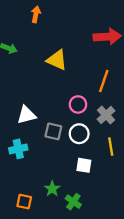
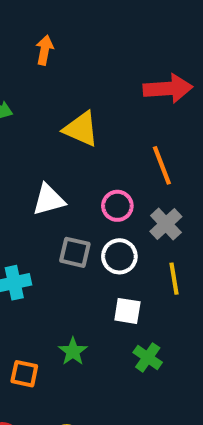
orange line: (104, 81) -> (162, 165), turned -40
white triangle: (26, 115) -> (49, 200), moved
green cross: (73, 202) -> (148, 357), moved

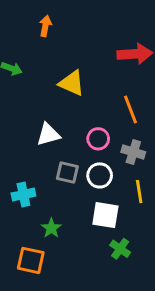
gray cross: (166, 224) -> (133, 152), turned -30
white square: (127, 311) -> (105, 215), size x1.4
green star: (73, 351) -> (51, 228), moved
orange square: (24, 374) -> (31, 260), size x1.4

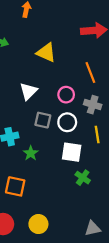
white triangle: (48, 134) -> (28, 91), turned -30
green star: (51, 228) -> (31, 153), moved

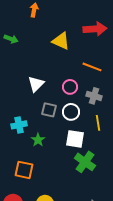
yellow triangle: (46, 53) -> (61, 41), moved
orange line: (90, 72) -> (92, 67), turned -48
green cross: (83, 178) -> (85, 162), size x1.5

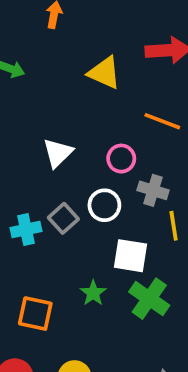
gray cross: (94, 96) -> (153, 190), moved
gray square: (49, 110) -> (63, 218), moved, turned 35
white circle: (71, 112) -> (104, 205), moved
green star: (38, 140) -> (93, 293), moved

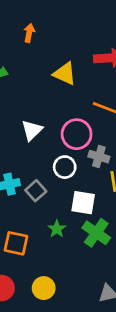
pink circle: (121, 159) -> (77, 134), size x1.5
gray square: (63, 218) -> (36, 191), moved

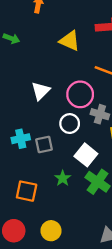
gray square: (36, 191) -> (44, 144), turned 30
white square: (83, 203) -> (86, 155), turned 30

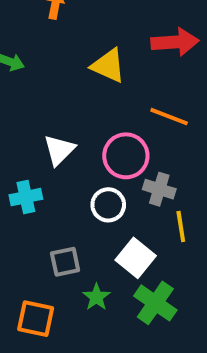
cyan cross: (21, 139) -> (26, 197), moved
gray square: (44, 144) -> (65, 262), moved

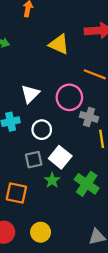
white circle: (108, 205) -> (42, 130), moved
white square: (136, 258) -> (60, 157), moved

